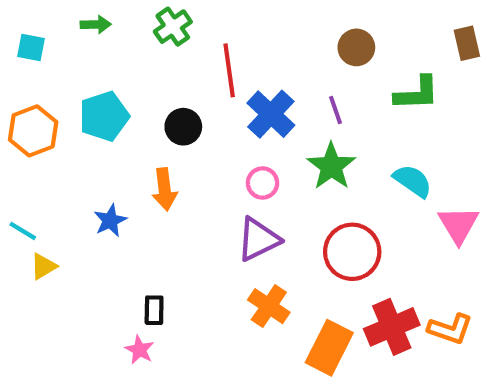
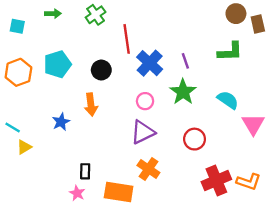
brown circle: (356, 47) -> (236, 14), moved
red circle: (352, 252) -> (195, 139), size x0.7
orange rectangle: (329, 348) -> (119, 192), moved, turned 72

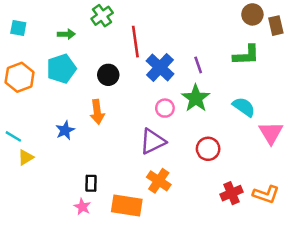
green arrow: (53, 14) -> (66, 34), moved
pink circle: (145, 101) -> (165, 108), moved
red cross: (216, 181) -> (231, 193), size x0.7

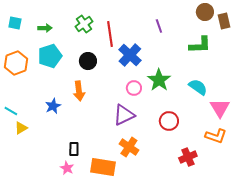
green cross: (102, 16) -> (84, 24), moved
green arrow: (66, 34) -> (45, 28), moved
purple line: (198, 65) -> (159, 26), moved
orange L-shape: (266, 194) -> (216, 136), moved

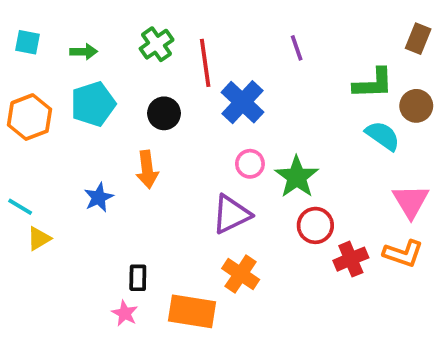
brown circle: (205, 12) -> (416, 106), moved
brown rectangle: (224, 21) -> (418, 39), turned 35
green star: (159, 80) -> (297, 177), moved
cyan semicircle: (198, 87) -> (383, 136), moved
red cross: (188, 157) -> (351, 259), moved

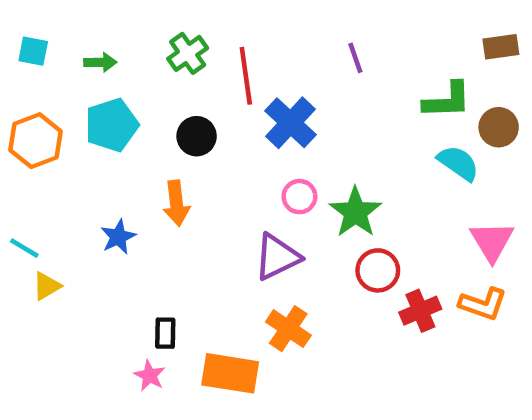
brown rectangle: (418, 39) -> (501, 47), turned 60

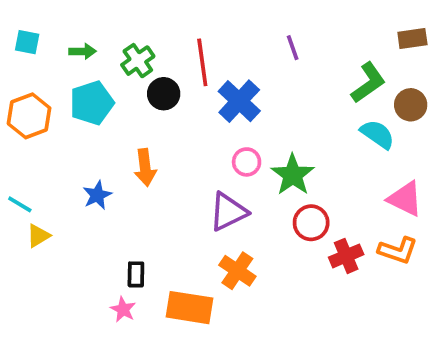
green cross: (188, 53) -> (138, 61), moved
green L-shape: (447, 100) -> (368, 83), turned -33
black circle: (197, 136) -> (164, 94), moved
pink triangle: (492, 241) -> (405, 199), turned -33

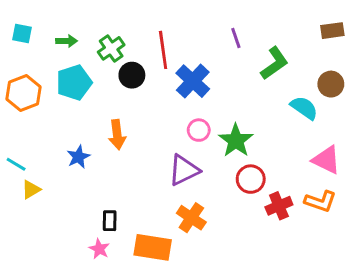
green L-shape: (368, 83) -> (274, 63), moved

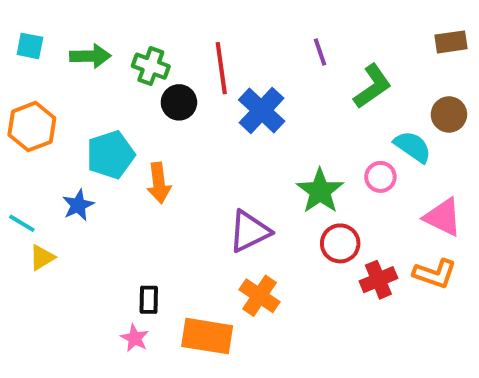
green arrow: (67, 41) -> (90, 56), size x1.4
green cross: (111, 48) -> (151, 66), turned -35
cyan pentagon: (74, 83) -> (110, 155), moved
pink circle: (199, 130) -> (380, 177), moved
blue star: (78, 157) -> (78, 205), moved

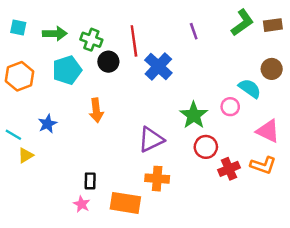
green L-shape: (372, 86) -> (242, 23), moved
cyan pentagon: (110, 155) -> (67, 70), moved
orange cross: (260, 296) -> (157, 179), turned -30

